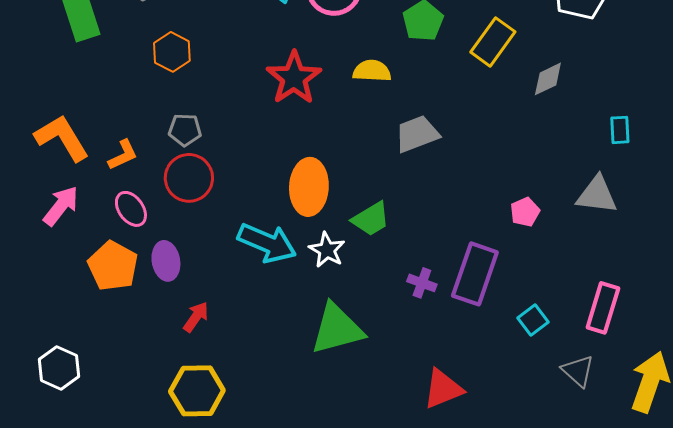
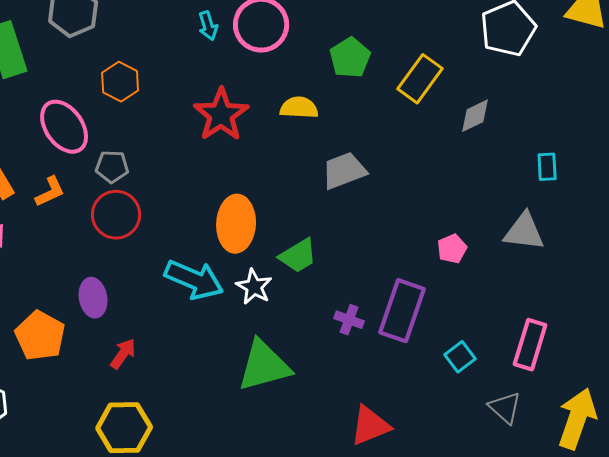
orange hexagon: (172, 52) -> (120, 82), moved
pink ellipse: (131, 209) -> (64, 127), moved, size x1.5
orange pentagon: (113, 266) -> (40, 336), moved

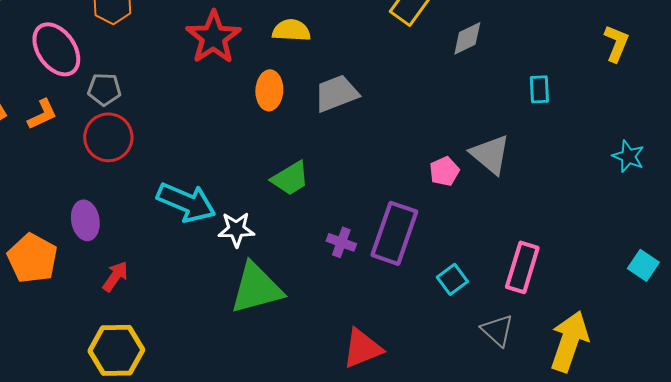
orange ellipse: (236, 224) -> (269, 90), moved, size x0.7
gray triangle: (524, 232) -> (490, 154), moved, turned 33
white star: (254, 287) -> (236, 229), moved, turned -30

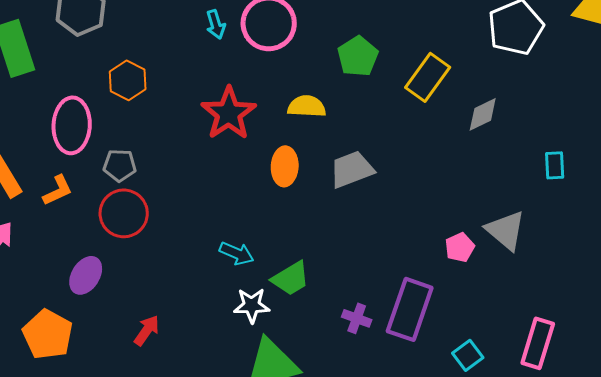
pink ellipse: (56, 49) -> (72, 125), turned 38
green trapezoid: (290, 178) -> (291, 278), moved
cyan arrow: (186, 202) -> (237, 253), moved, size x0.6
purple ellipse: (85, 220) -> (86, 275), moved, turned 42
red arrow: (115, 276) -> (147, 330), moved

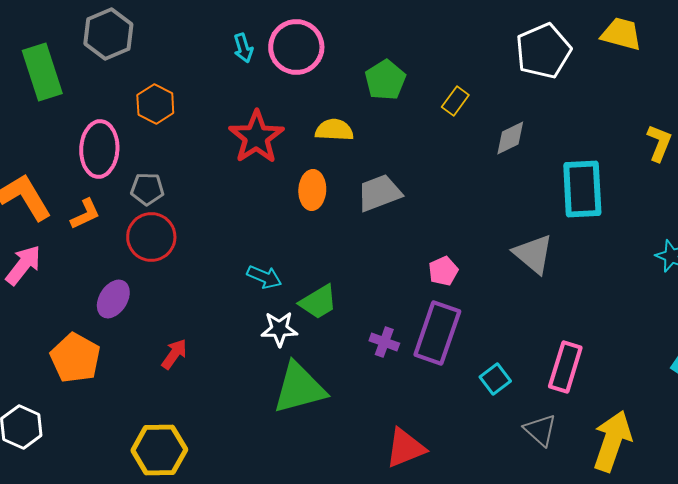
yellow rectangle: (428, 77) -> (455, 101), size x0.6
cyan rectangle: (555, 165) -> (582, 189), size x2.0
pink pentagon: (460, 247) -> (443, 271), moved

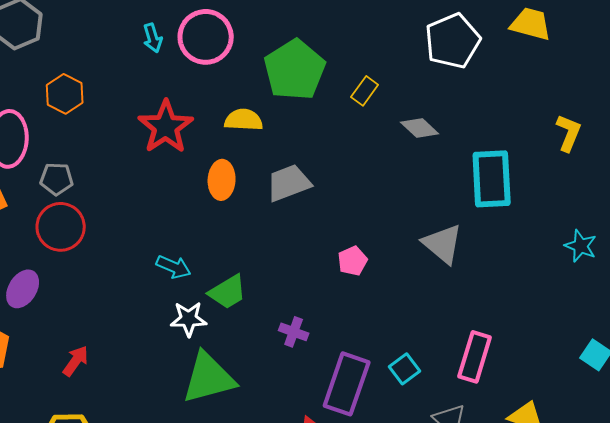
green pentagon: (385, 80) -> (295, 70), size x1.5
gray diamond: (510, 138) -> (420, 128), turned 69
purple rectangle: (437, 333) -> (347, 384), moved
red arrow: (174, 354) -> (76, 361), moved

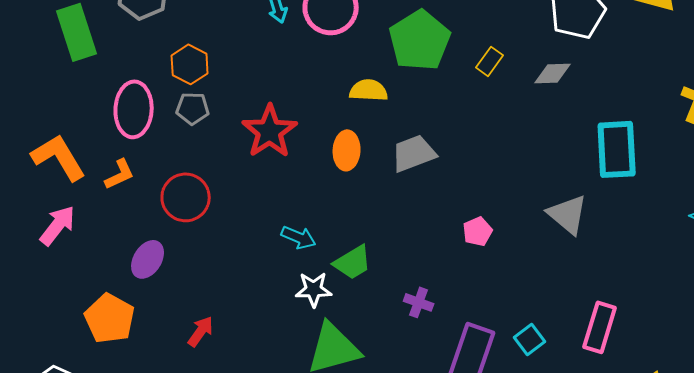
red star: (166, 127) -> (270, 131), moved
gray diamond: (420, 128) -> (553, 73), moved, turned -45
gray pentagon: (57, 179) -> (193, 108), moved

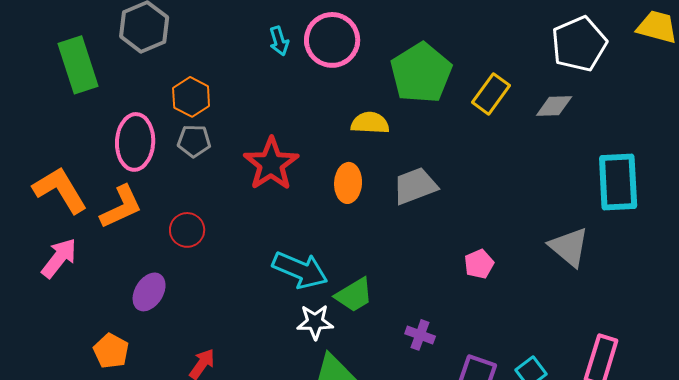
yellow rectangle: (490, 61) -> (491, 94), size x1.4
orange L-shape: (120, 174) -> (121, 207), size x1.4
red circle: (186, 197) -> (187, 230), size x0.7
cyan arrow: (299, 237) -> (300, 270), size x1.6
orange pentagon: (110, 318) -> (111, 351), size x0.7

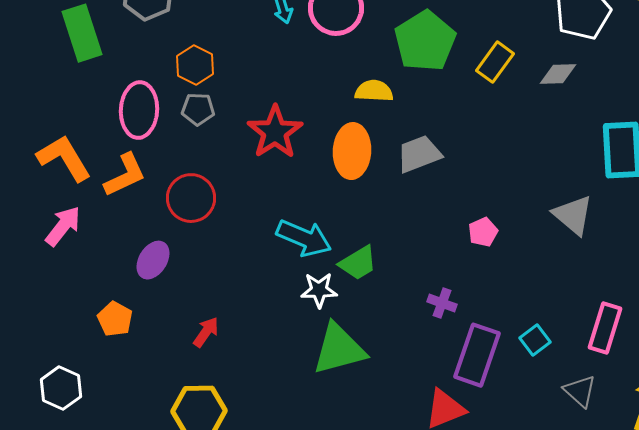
orange ellipse: (348, 183) -> (352, 151), size x1.4
red circle: (187, 230) -> (191, 198), size x1.4
purple cross: (420, 335) -> (442, 303), moved

